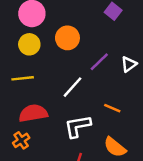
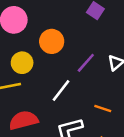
yellow circle: (29, 44) -> (22, 63), moved

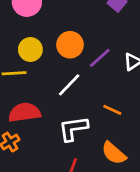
orange circle: (52, 41) -> (70, 45), moved

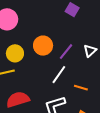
white line: (69, 85) -> (59, 75), moved

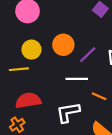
white line: (59, 75) -> (77, 79), turned 48

